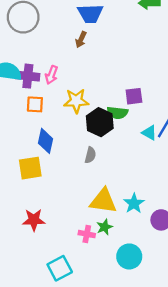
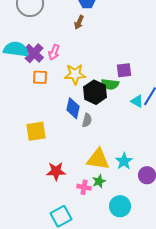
purple cross: (28, 76) -> (34, 53), turned 36
blue diamond: (46, 141) -> (73, 108), moved
red star: (34, 220) -> (56, 171), moved

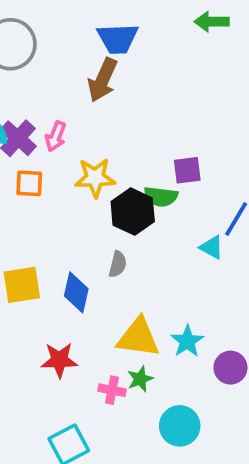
brown arrow: (79, 22) -> (103, 80), size x1.6
cyan triangle: (137, 101) -> (212, 247), moved
blue diamond: (73, 108) -> (76, 292), moved

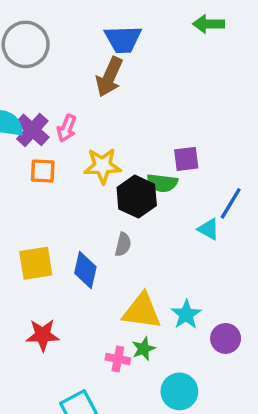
red star: (59, 360) -> (43, 335), moved

